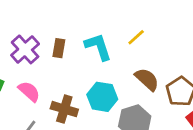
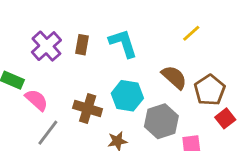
yellow line: (136, 37) -> (191, 33), moved
pink semicircle: (29, 91) -> (37, 100), moved

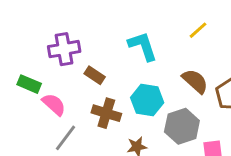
yellow line: (191, 33) -> (198, 30), moved
brown rectangle: (82, 45) -> (95, 75), moved, turned -66
purple cross: (46, 46) -> (64, 49), turned 32

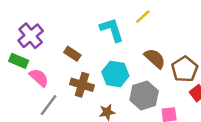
yellow line: (198, 30) -> (143, 17), moved
purple cross: (64, 49) -> (31, 36), moved, turned -30

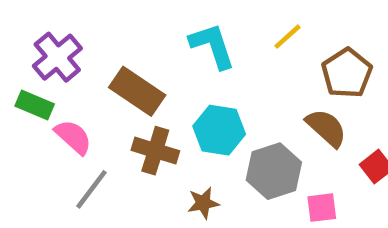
yellow line: (143, 17) -> (288, 37), moved
brown rectangle: (72, 54) -> (137, 91), size x1.6
brown semicircle: (155, 58) -> (326, 128), moved
brown pentagon: (185, 69) -> (347, 73), moved

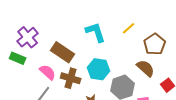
pink semicircle: (73, 137) -> (48, 72), moved

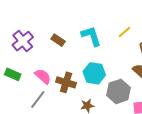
brown rectangle: (63, 52) -> (58, 40), moved, size x0.6
green rectangle: (18, 58) -> (13, 74), moved

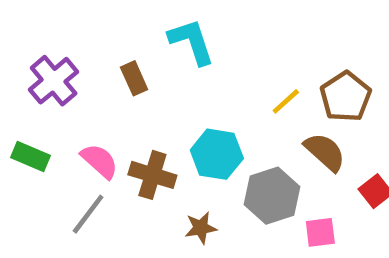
yellow line: (125, 32) -> (286, 101), moved
cyan L-shape: (91, 36) -> (192, 42), moved
brown rectangle: (58, 40) -> (134, 78), turned 32

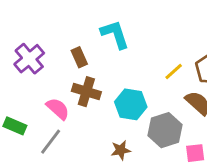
green rectangle: (31, 157) -> (15, 126), moved
brown cross: (152, 175) -> (86, 92), moved

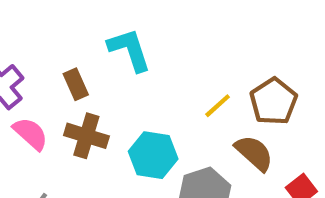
pink semicircle: (58, 109) -> (31, 134), moved

